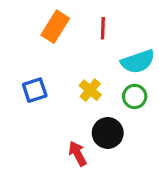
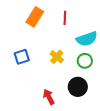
black circle: (108, 133) -> (78, 87), moved

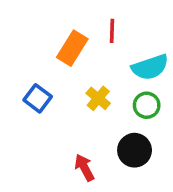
orange rectangle: (35, 17) -> (72, 48), moved
blue square: (22, 57) -> (38, 98), turned -35

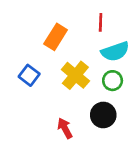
red line: (112, 31) -> (101, 22), moved
yellow cross: (98, 98) -> (75, 75), size x1.5

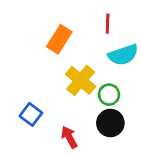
blue square: (29, 75) -> (31, 114), moved
green circle: (113, 81) -> (109, 95), moved

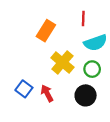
green circle: (109, 95) -> (92, 69), moved
red arrow: (69, 137) -> (47, 93), moved

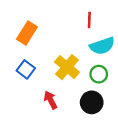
orange rectangle: (46, 31) -> (27, 33), moved
blue square: (24, 89) -> (26, 69), moved

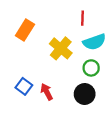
yellow cross: (67, 67) -> (61, 48), moved
blue square: (26, 69) -> (24, 86), moved

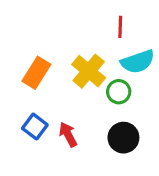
orange rectangle: (25, 30) -> (36, 73), moved
green circle: (91, 68) -> (119, 92), moved

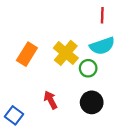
red line: (120, 27) -> (102, 15), moved
blue square: (35, 127) -> (14, 115), moved

